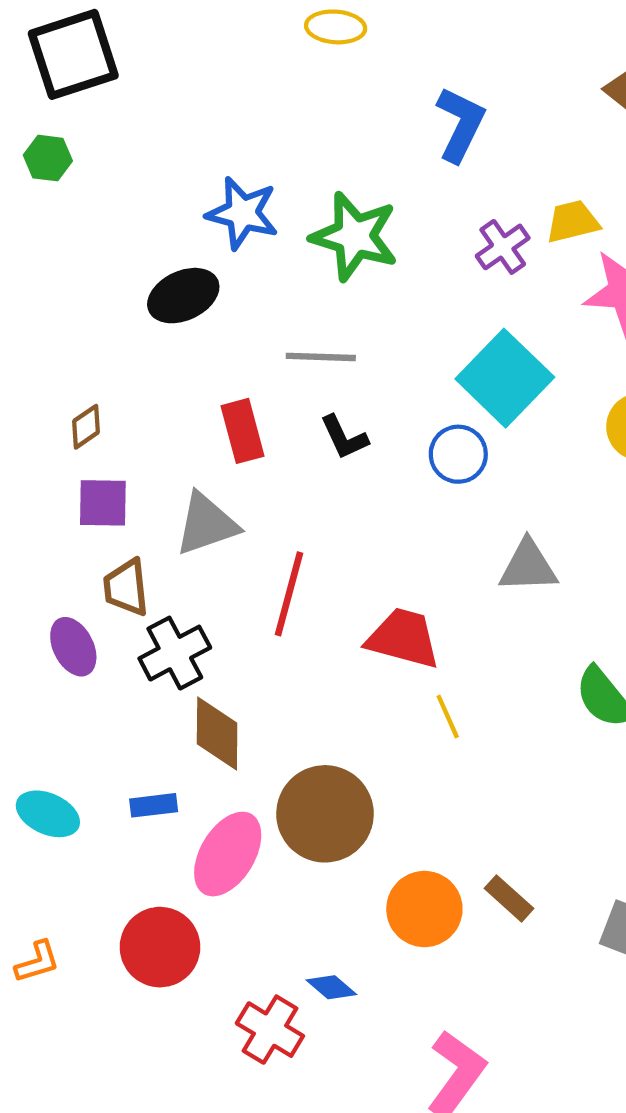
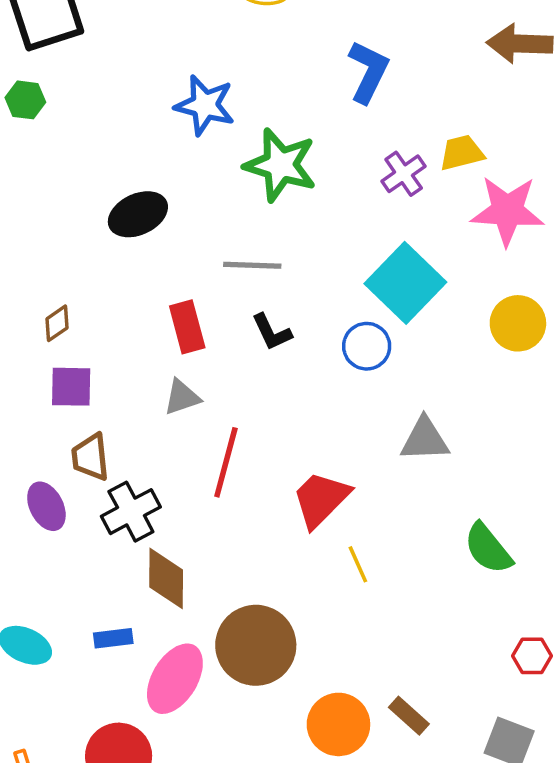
blue star: (242, 213) -> (205, 105), moved
gray triangle: (207, 524) -> (182, 397), moved, size x0.7
red trapezoid: (403, 638) -> (321, 499), turned -60

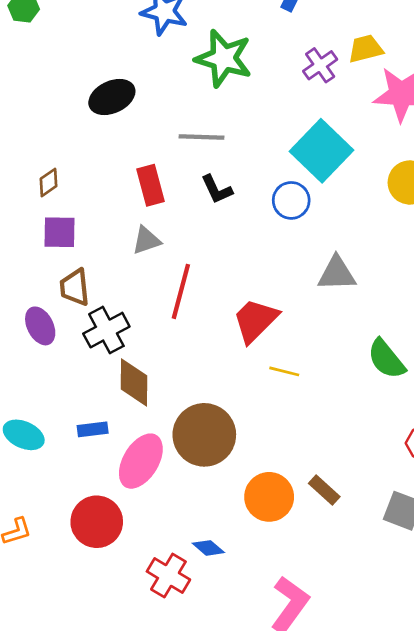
yellow line: (358, 564) -> (284, 371), turned -52

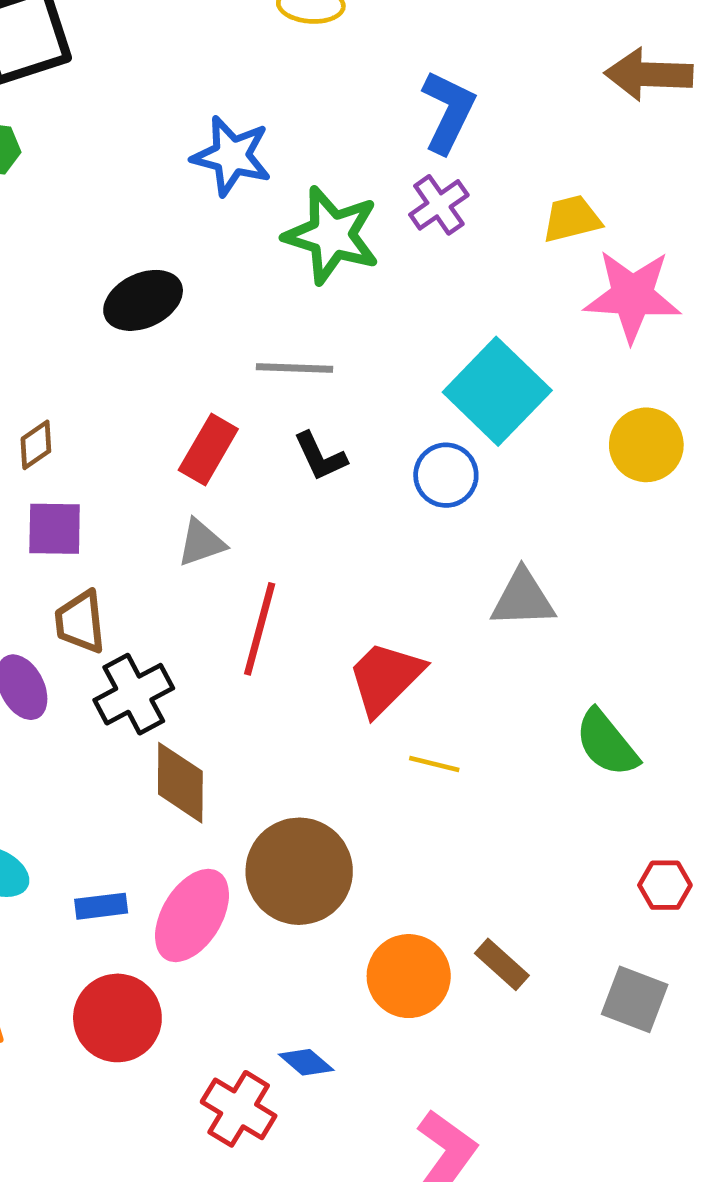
purple cross: (320, 65) -> (439, 205), moved
red rectangle: (151, 185) -> (208, 450), turned 45
blue rectangle: (93, 429) -> (101, 906), moved

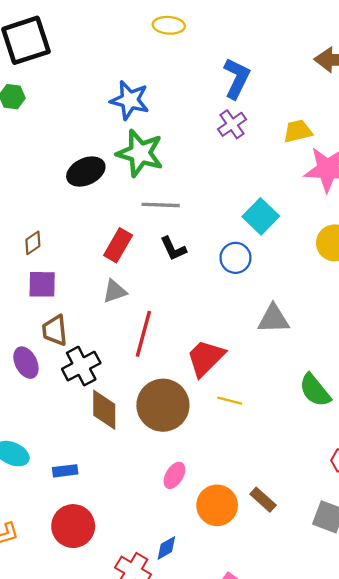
green star: (332, 235) -> (140, 153), moved
cyan square: (497, 391) -> (261, 216), size x0.7
brown circle: (299, 871) -> (163, 405), moved
pink ellipse: (192, 915) -> (174, 475), moved, size x0.6
blue diamond: (306, 1062) -> (166, 548), turned -70

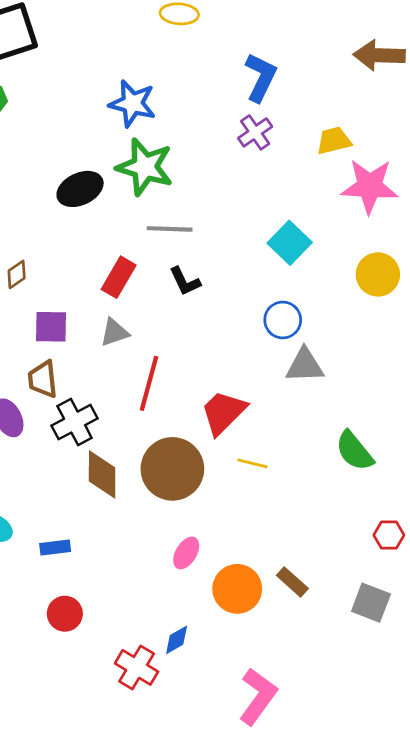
blue circle: (235, 258) -> (283, 320), moved
purple square: (42, 284) -> (51, 327), moved
red circle: (73, 526) -> (65, 614), size x0.7

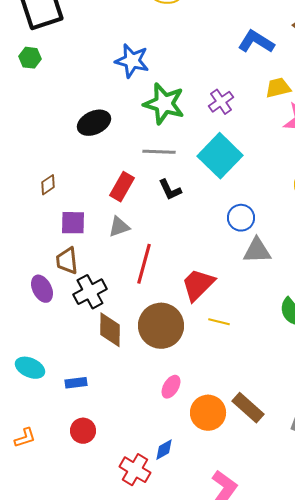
blue L-shape: (261, 77) -> (256, 42), moved, turned -84
purple cross: (255, 132) -> (221, 102), moved
green star: (145, 167) -> (164, 104), moved
cyan square: (290, 243) -> (220, 156), moved, size x1.4
brown rectangle: (292, 582) -> (248, 408), size x1.4

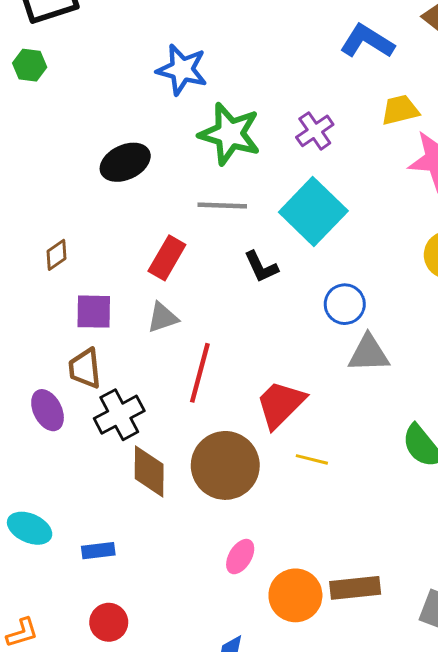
black L-shape: (170, 190) -> (261, 267), moved
brown rectangle: (248, 408) -> (355, 588), turned -48

